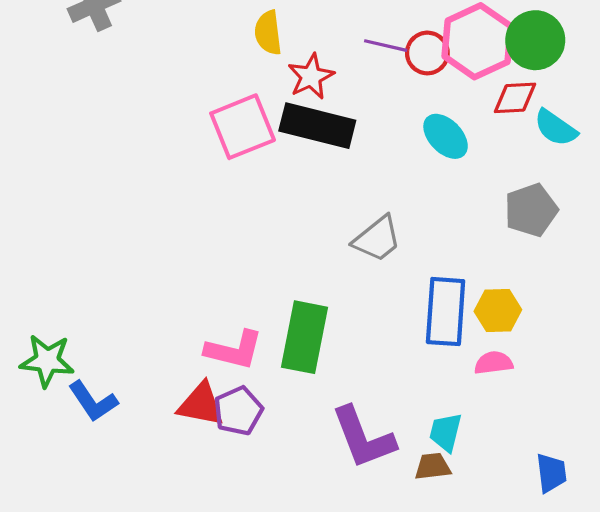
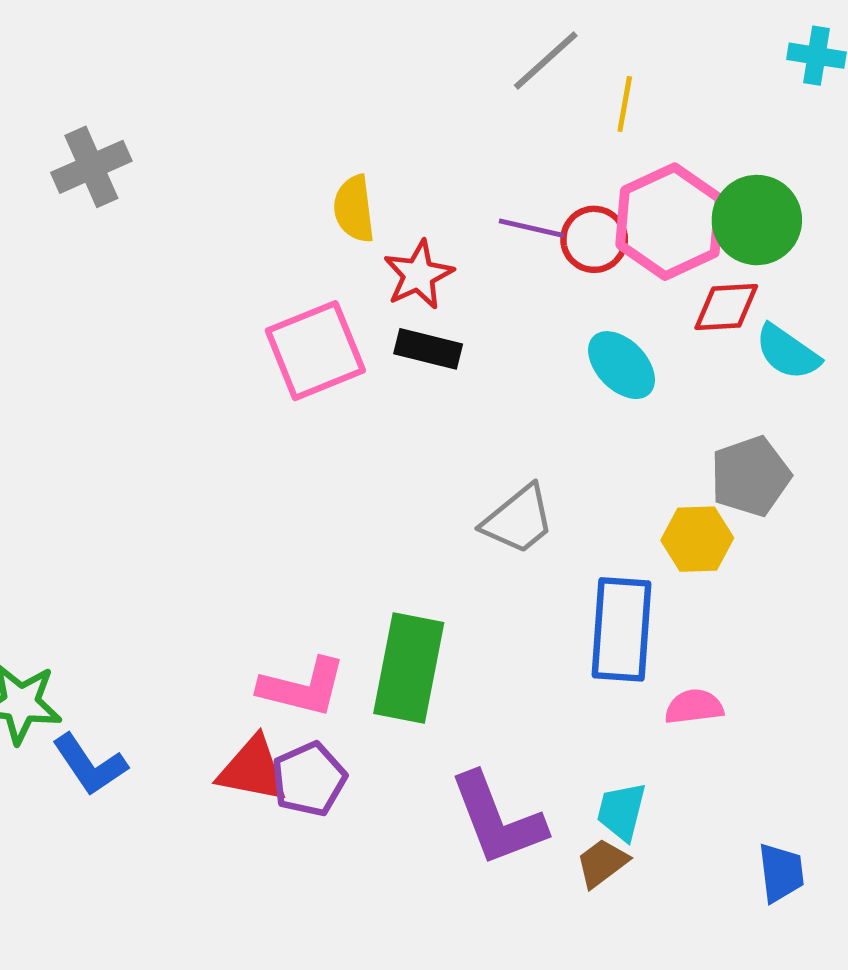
black rectangle: (317, 126) -> (428, 349), size x0.6
yellow hexagon: (498, 310) -> (697, 539), moved
brown trapezoid: (433, 466) -> (602, 863), turned -30

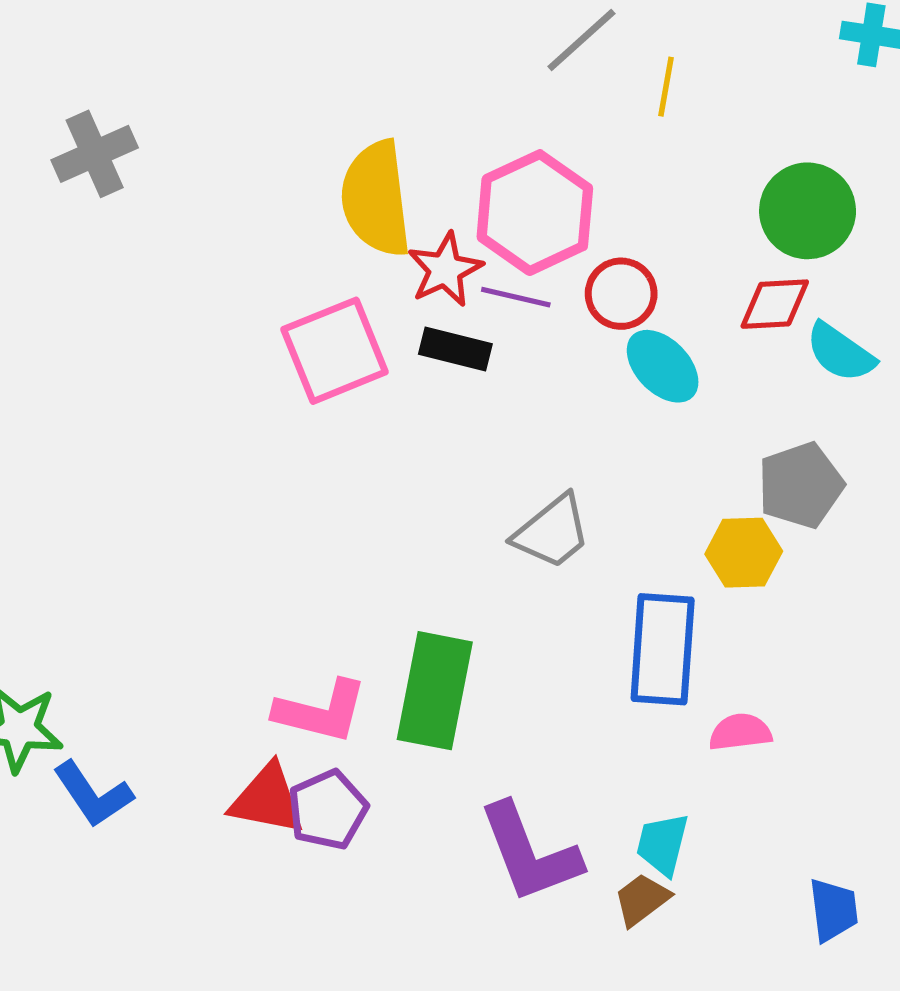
yellow semicircle: (354, 209) -> (376, 199), size x1.6
pink hexagon: (670, 222) -> (535, 213), moved
purple line: (531, 228) -> (516, 297), moved
red circle: (594, 239) -> (621, 294), moved

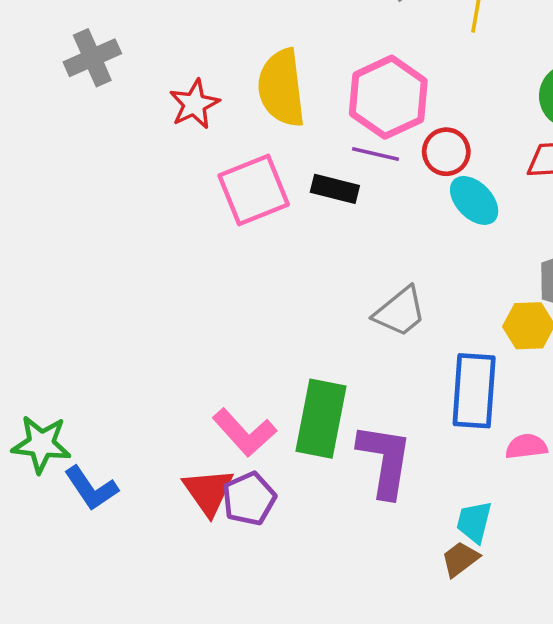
red star: (445, 270) -> (194, 104), moved
pink L-shape: (321, 711) -> (244, 433), turned 34
red triangle: (267, 799) -> (208, 492), turned 44
purple L-shape: (530, 853) -> (385, 460), moved, turned -150

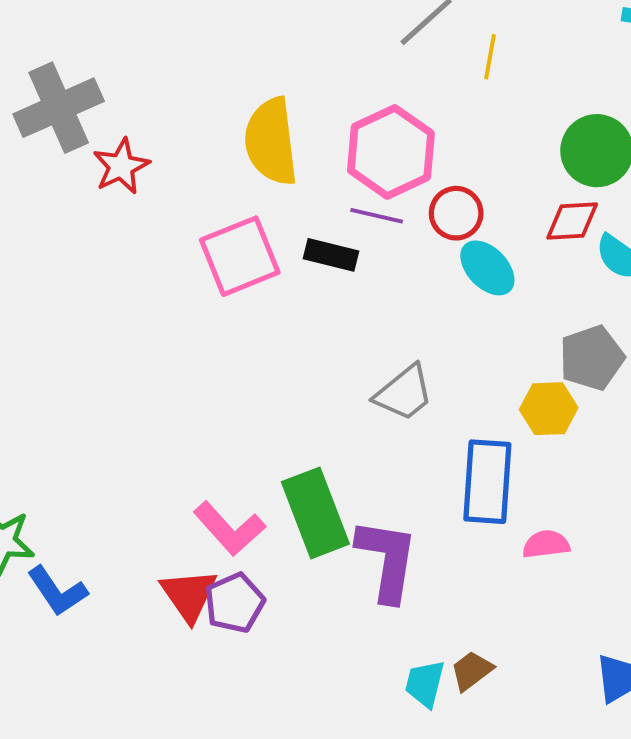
gray cross: (92, 58) -> (59, 108), size x1.4
red star: (194, 104) -> (121, 166), moved
green rectangle: (321, 419) -> (315, 513), turned -32
cyan trapezoid: (474, 522) -> (425, 684), moved

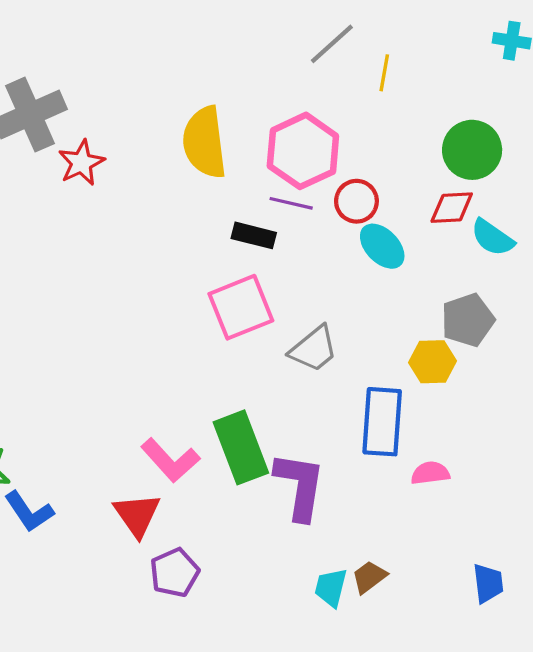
pink square: (240, 256) -> (241, 307), moved
purple pentagon: (235, 603) -> (175, 573), moved

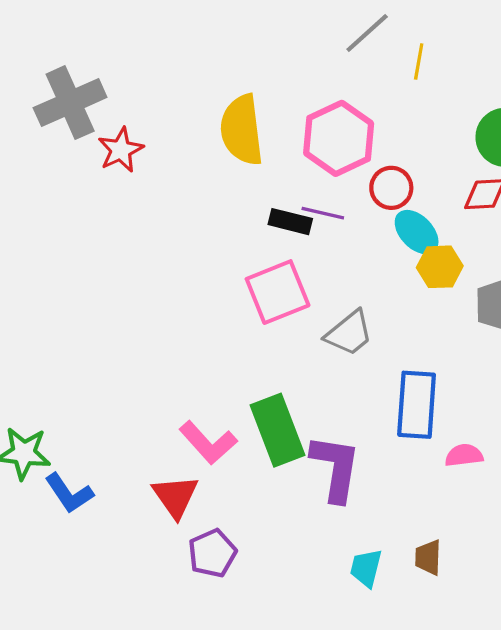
purple line: (291, 203) -> (323, 213), moved
yellow hexagon: (432, 362) -> (440, 267), moved
brown trapezoid: (369, 577) -> (428, 557), moved, turned -51

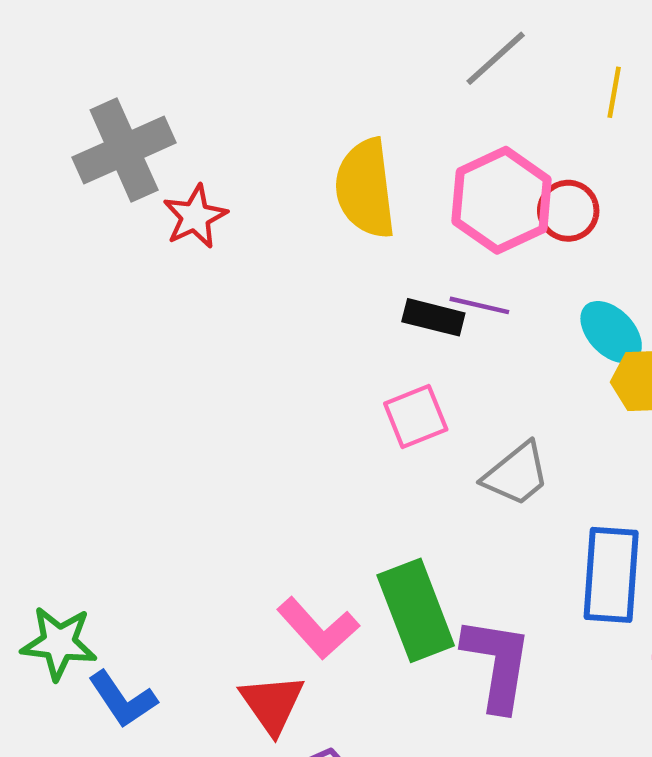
gray line: (367, 33) -> (496, 58), moved
red circle: (391, 188) -> (568, 211), moved
pink square: (278, 292) -> (416, 417), size x0.7

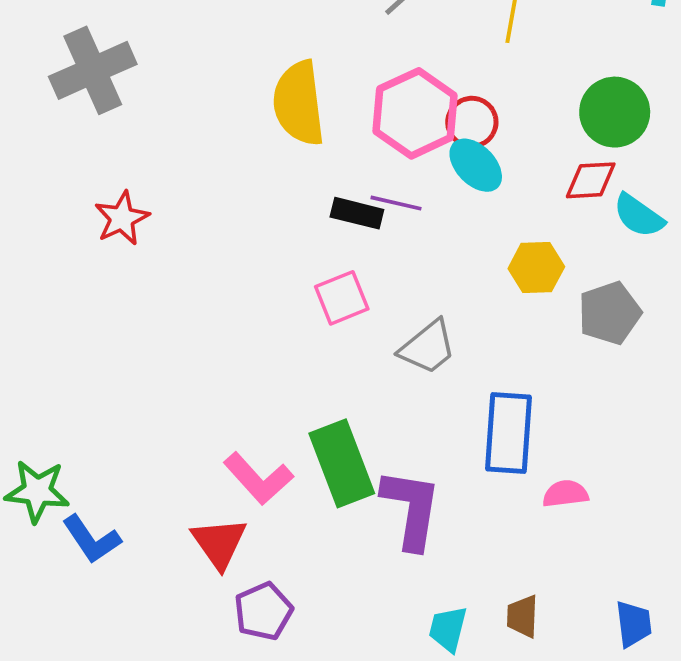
red star: (195, 217) -> (122, 218), moved
cyan ellipse: (611, 332) -> (476, 165), moved

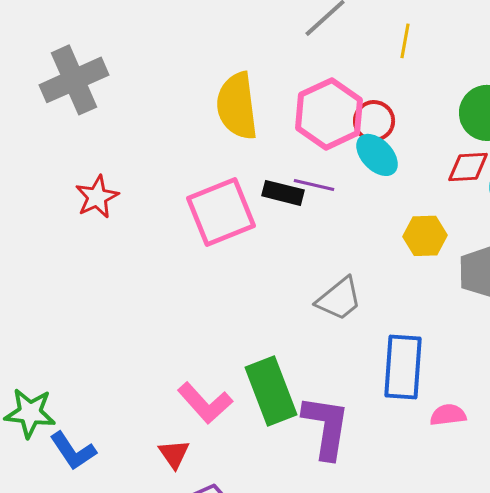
pink square: (342, 298) -> (221, 212), moved, size x1.6
red triangle: (219, 543) -> (174, 454), size x0.7

